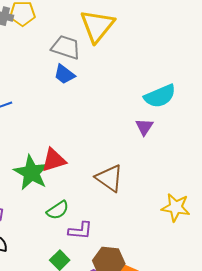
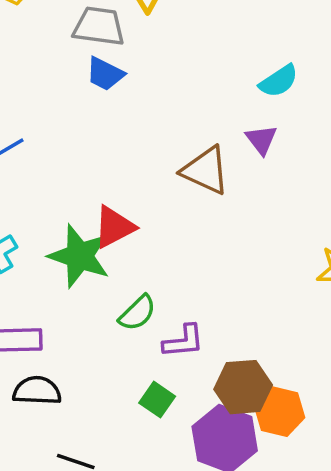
cyan semicircle: (160, 96) -> (279, 81), size x0.7
brown triangle: (109, 178) -> (205, 170), moved

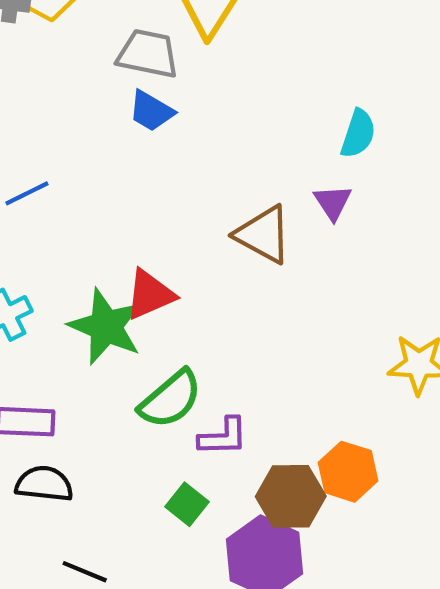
cyan semicircle: (279, 81) -> (358, 134), turned -42
green semicircle: (137, 313) -> (170, 399), size x1.4
orange hexagon: (280, 412) -> (348, 472), moved

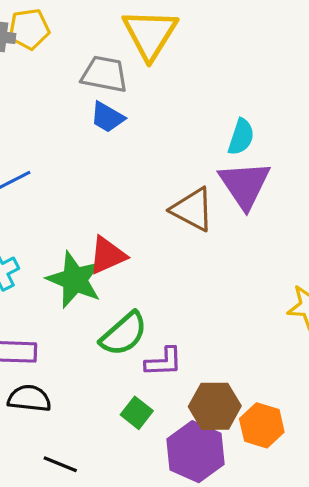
cyan semicircle: (358, 134) -> (241, 137), moved
purple triangle: (333, 202) -> (245, 185), size x1.8
orange hexagon: (348, 472) -> (262, 425), moved

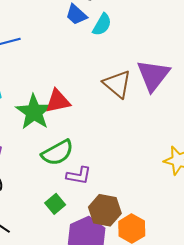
cyan semicircle: (241, 137) -> (102, 25), moved

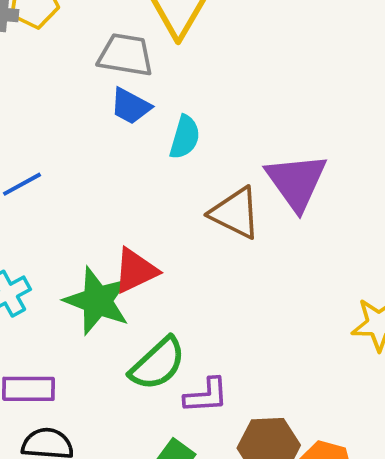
cyan semicircle: (102, 25) -> (185, 137), moved

